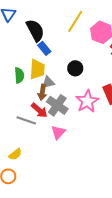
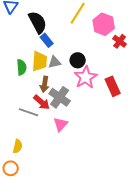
gray triangle: (48, 82) -> (55, 62), moved
pink star: (87, 101) -> (86, 77), moved
yellow semicircle: (15, 154) -> (18, 146), turned -40

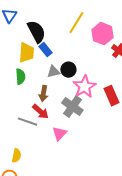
black circle: (78, 60) -> (68, 70), moved
yellow trapezoid: (40, 61) -> (26, 53), moved
gray cross: (60, 97) -> (72, 107), moved

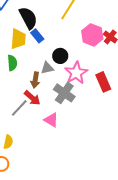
pink hexagon: (102, 34) -> (92, 35), moved
gray triangle: (53, 72) -> (47, 68), moved
gray line: (27, 122) -> (19, 108), turned -66
pink triangle: (59, 134) -> (51, 120), turned -42

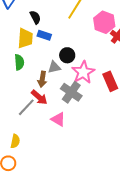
black semicircle: (28, 18) -> (35, 17), size x0.6
pink hexagon: (92, 35) -> (104, 22), moved
blue rectangle: (37, 36) -> (44, 35), turned -32

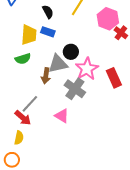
black semicircle: (35, 17) -> (48, 12), moved
green semicircle: (19, 62) -> (23, 59), turned 77
gray triangle: (54, 67) -> (58, 64), size x1.5
red arrow: (39, 97) -> (23, 118), moved

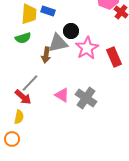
gray cross: (75, 89) -> (86, 98), moved

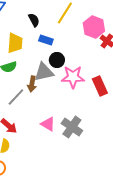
blue rectangle: (48, 11) -> (46, 40), moved
pink star: (87, 48) -> (73, 77), turned 30
gray line: (30, 83) -> (16, 97), moved

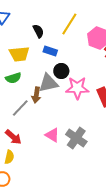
yellow trapezoid: (15, 43) -> (19, 54), turned 80

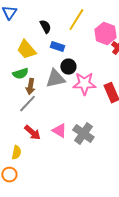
yellow trapezoid: (19, 54) -> (26, 50), turned 55
brown arrow: (36, 95) -> (30, 87), moved
red arrow: (13, 137) -> (32, 133), moved

